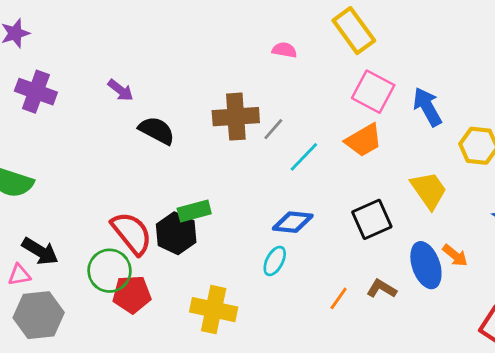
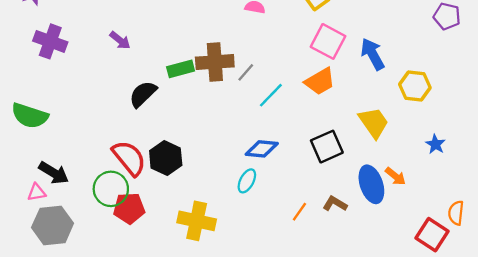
black semicircle: (157, 130) -> (143, 94), moved, turned -72
green rectangle: (194, 211) -> (181, 69), moved

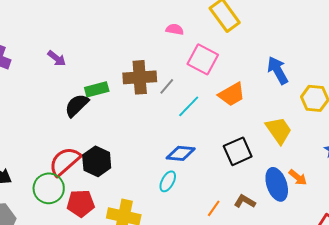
pink square: (328, 41) -> (203, 59), moved
green rectangle: (181, 69) -> (97, 89), moved
red semicircle: (129, 158) -> (65, 161), turned -92
red pentagon: (129, 208) -> (81, 203), moved

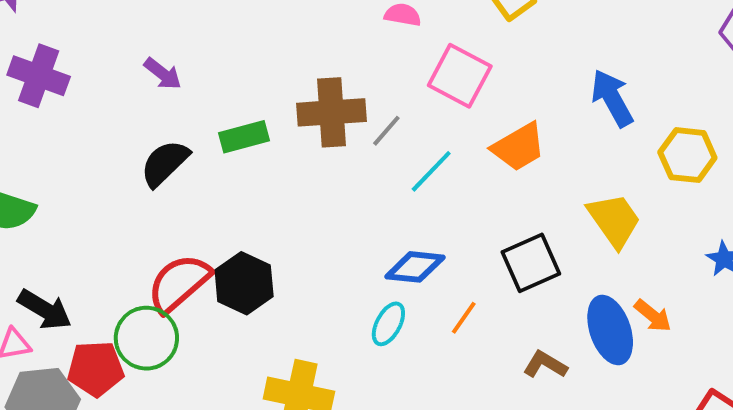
black semicircle: (77, 105) -> (165, 163), moved
red pentagon: (81, 203) -> (96, 369), moved
orange line: (214, 208) -> (464, 318), moved

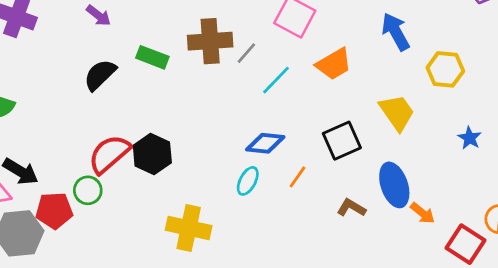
green rectangle: (244, 137) -> (152, 57), turned 36
orange arrow: (653, 316) -> (423, 213), moved
green circle: (146, 338) -> (88, 190), size x0.7

